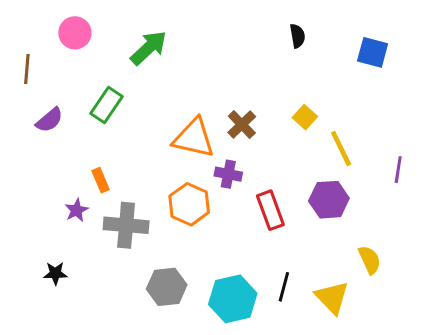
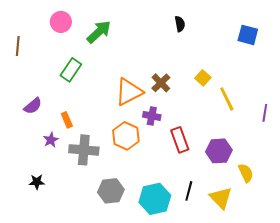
pink circle: (75, 33) -> (61, 22), moved
black semicircle: (297, 36) -> (180, 24), moved
purple semicircle: (49, 120) -> (33, 106), moved
orange triangle: (194, 138) -> (129, 92), turned -40
purple hexagon: (329, 200) -> (219, 151), moved

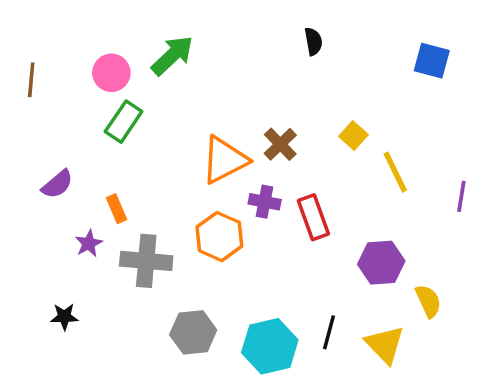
pink circle: (61, 22) -> (111, 73), moved
red rectangle: (180, 140) -> (313, 217), moved

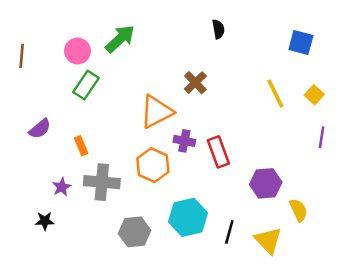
yellow square: (353, 135) -> (314, 95), moved
brown cross: (280, 144) -> (195, 83), moved
yellow line: (395, 172) -> (275, 93), moved
purple star: (89, 243) -> (62, 187), moved
cyan hexagon: (270, 346) -> (188, 217), moved

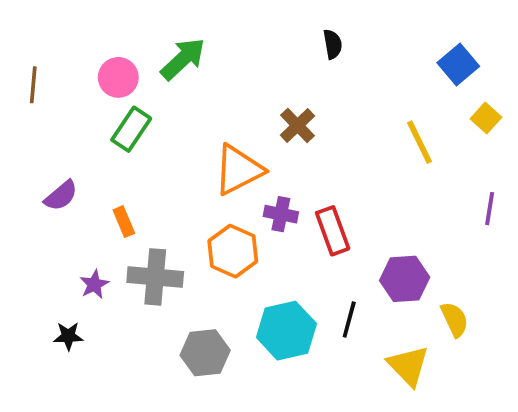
blue square: (301, 42) -> (458, 64), turned 35
yellow square: (314, 95) -> (486, 118), moved
black line: (229, 232) -> (349, 319), moved

